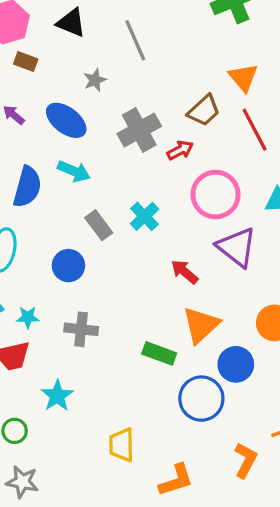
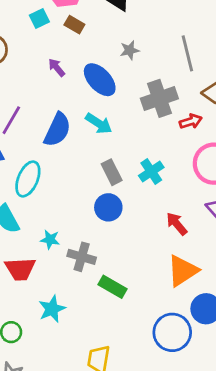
gray line: (135, 40) -> (187, 53), moved
blue circle: (68, 266) -> (108, 207), moved
cyan star: (28, 317) -> (50, 240), moved
green rectangle: (159, 353) -> (113, 287), moved

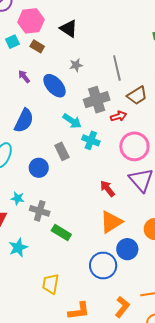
cyan arrow: (99, 123) -> (72, 121), moved
cyan cross: (151, 172) -> (91, 140), moved, turned -36
blue circle: (108, 207) -> (39, 168), moved

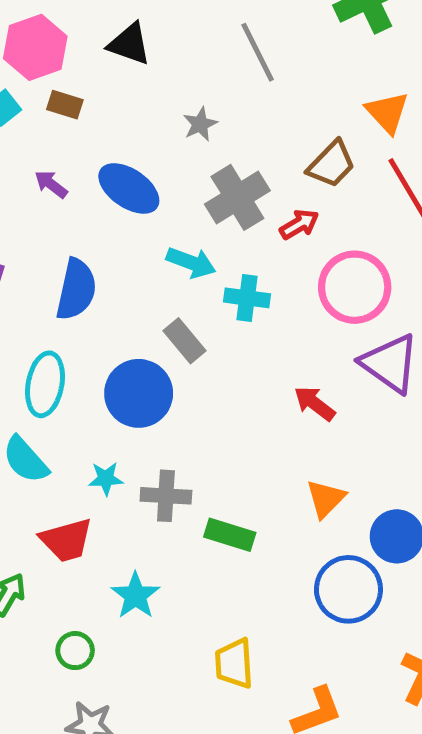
gray star: (76, 65) -> (200, 124), moved
gray line: (117, 68) -> (258, 52), moved
blue circle: (39, 168) -> (139, 393), size x1.4
orange triangle: (111, 222) -> (326, 499), moved, size x0.7

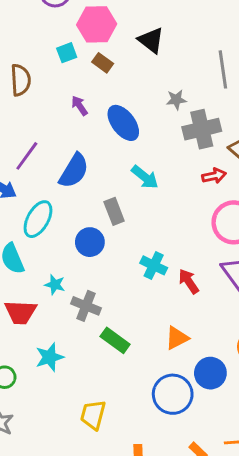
gray cross: (237, 197) -> (202, 129), moved
cyan cross: (247, 298) -> (154, 265), moved
gray rectangle: (184, 341) -> (114, 211), moved
blue circle: (139, 393) -> (90, 242), size x0.7

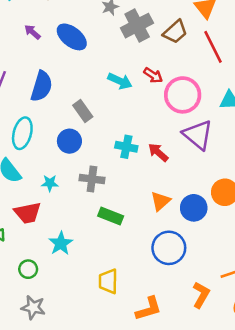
red arrow: (214, 176) -> (153, 75), moved, turned 60
cyan arrow: (145, 177) -> (120, 81), moved
gray cross: (86, 306) -> (92, 179), moved
blue circle: (210, 373) -> (194, 208), moved

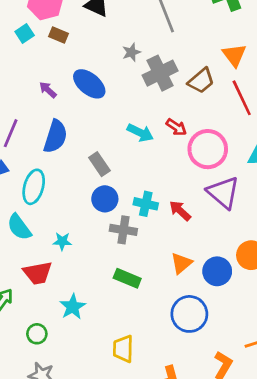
purple arrow: (32, 32) -> (48, 90), moved
blue circle: (69, 141) -> (105, 199), moved
gray cross: (92, 179) -> (123, 230), moved

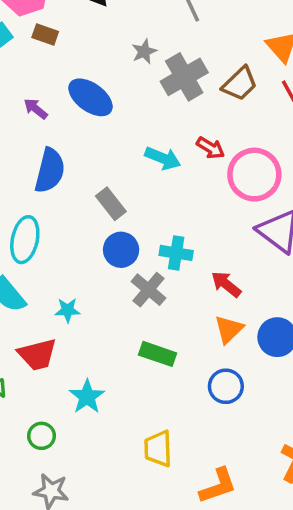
red arrow: (180, 211) -> (226, 284), moved
gray cross: (123, 230) -> (148, 290), turned 35
blue circle: (189, 314) -> (226, 386), moved, size x0.7

